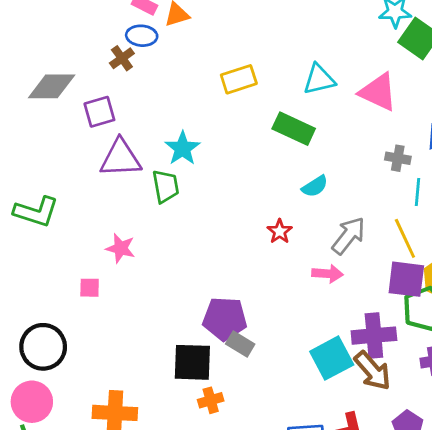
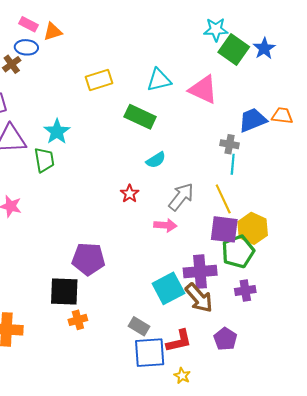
gray cross: (398, 158) -> (230, 144), moved
gray rectangle: (240, 344) -> (139, 326), moved

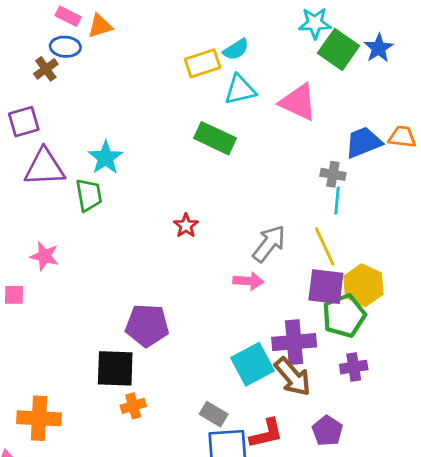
yellow rectangle: (99, 80) -> (203, 63), moved
cyan semicircle: (156, 160) -> (236, 49), moved
red star: (130, 194) -> (186, 226), moved

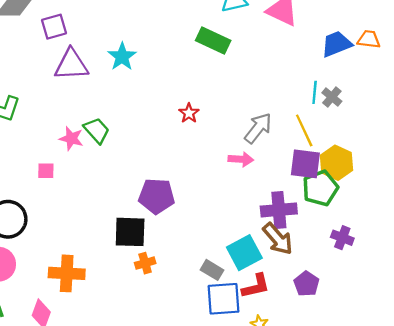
gray cross: (333, 174) -> (332, 97), moved, turned 30
green trapezoid: (89, 195) -> (97, 130), moved, turned -32
cyan square: (252, 364) -> (244, 253), moved
purple cross: (354, 367) -> (342, 238), moved, turned 30

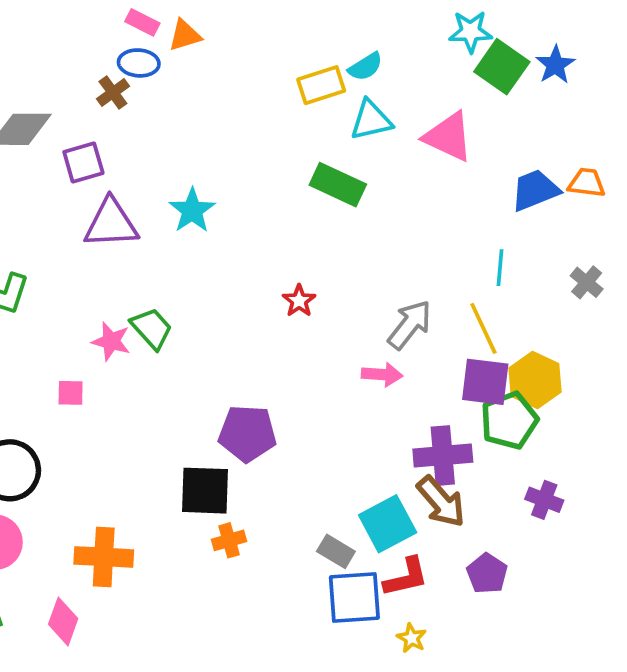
gray cross: (332, 97) -> (587, 282), moved

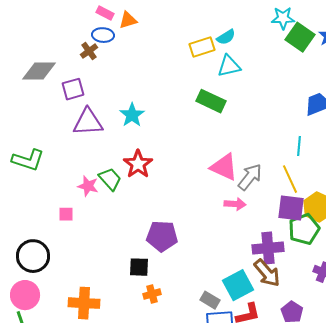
pink triangle: (448, 137) -> (224, 167), moved
red star: (299, 301) -> (138, 164), moved, size x1.6
black square: (205, 491) -> (139, 267), size x0.7

